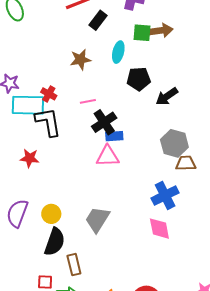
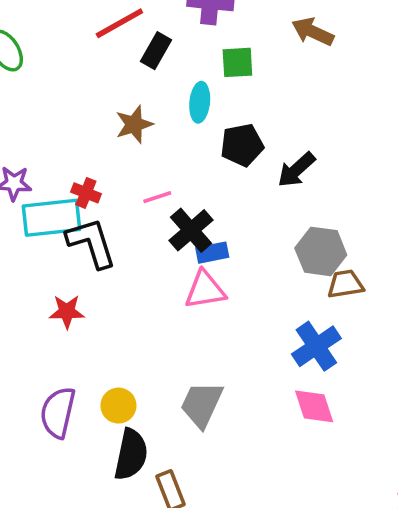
brown arrow: (161, 31) -> (313, 32), moved, turned -140

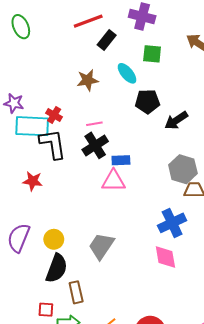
cyan ellipse: (200, 102) -> (127, 73), turned -55
black cross: (191, 230) -> (95, 145), moved

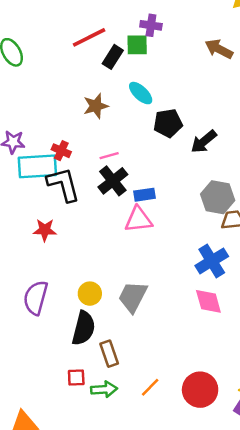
purple cross: (142, 17) -> (151, 25), size x0.7
green square: (152, 54) -> (137, 45), moved
yellow circle: (54, 239) -> (90, 294), moved

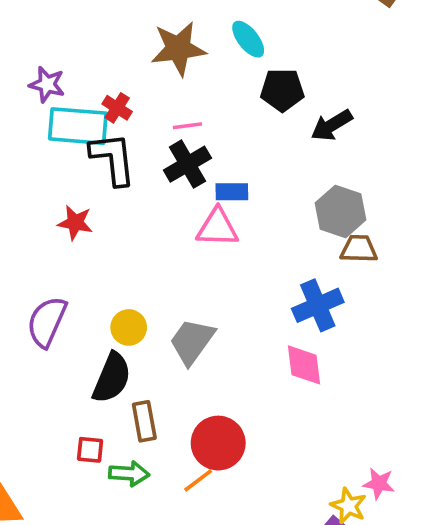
brown star: (96, 106) -> (178, 49), size x1.4
red circle: (200, 390) -> (218, 443), moved

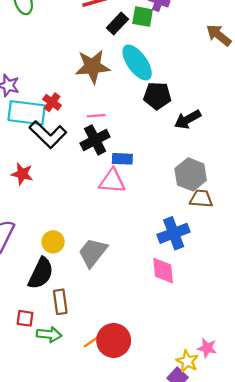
cyan ellipse: (248, 39) -> (137, 63), size x1.5
black L-shape: (113, 159) -> (48, 134), turned 138
red circle: (218, 443) -> (114, 340), moved

